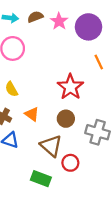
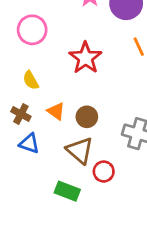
red star: (70, 87) -> (85, 58), moved
brown circle: (66, 119) -> (87, 117), moved

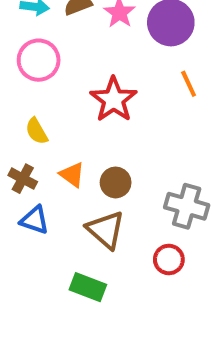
red circle: (104, 172) -> (169, 259), moved

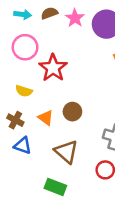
red star: (114, 100) -> (53, 68), moved
yellow semicircle: (37, 131) -> (24, 91), turned -42
brown circle: (116, 182) -> (72, 112), moved

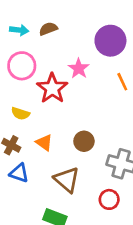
pink star: (75, 18) -> (79, 68), moved
brown circle: (72, 112) -> (84, 141), moved

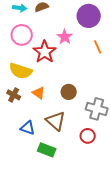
yellow semicircle: (20, 113) -> (21, 71), size x1.6
blue triangle: (19, 173) -> (28, 128), moved

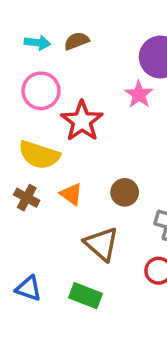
pink star: (65, 37) -> (139, 94), moved
blue triangle: (28, 128) -> (28, 288), moved

